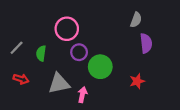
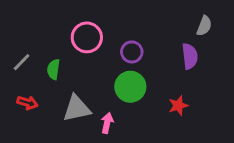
gray semicircle: (136, 20) -> (204, 26), moved
purple circle: (79, 52) -> (132, 52), moved

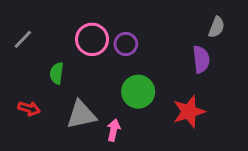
purple circle: (132, 52) -> (126, 44), moved
gray line: (22, 62) -> (23, 39), moved
red star: (178, 106) -> (189, 112), size x1.5

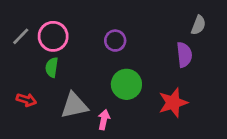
pink circle: (92, 39) -> (53, 36), moved

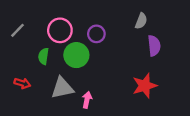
gray semicircle: (198, 25) -> (141, 21), moved
pink circle: (53, 36) -> (60, 30), moved
green circle: (126, 84) -> (76, 55), moved

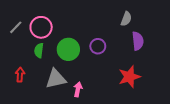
pink circle: (60, 30) -> (41, 27), moved
purple circle: (96, 34) -> (98, 46), moved
red arrow: (22, 83) -> (20, 75), turned -104

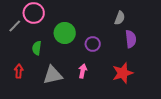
pink circle: (41, 27) -> (34, 13), moved
green circle: (68, 49) -> (65, 33), moved
pink arrow: (78, 89) -> (83, 71), moved

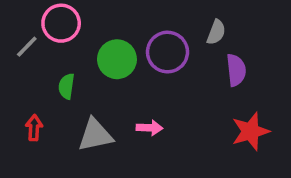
purple circle: (93, 44) -> (167, 52), moved, size x1.5
pink arrow: (83, 71) -> (149, 128), turned 80
red star: (123, 73) -> (250, 131), moved

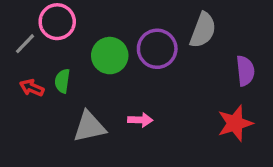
gray semicircle: (216, 32) -> (203, 30), size x1.5
purple semicircle: (236, 70) -> (245, 71), moved
red arrow: (34, 128) -> (32, 88), moved, turned -70

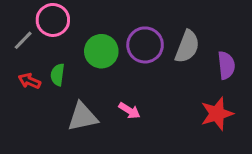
gray semicircle: (203, 30) -> (187, 47), moved
pink arrow: (140, 120) -> (129, 111), turned 30

